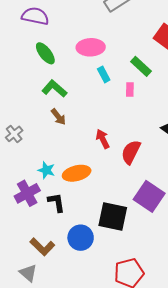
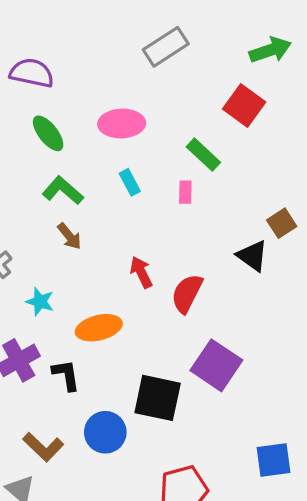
cyan rectangle: (104, 74) -> (130, 182), moved
cyan star: (46, 170) -> (40, 302), moved

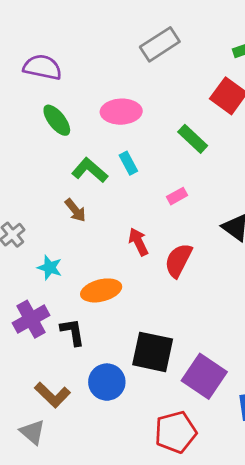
green L-shape: (63, 191) -> (90, 170), moved
pink rectangle: (185, 192) -> (177, 196), moved, turned 60
purple square: (216, 365) -> (204, 376), moved

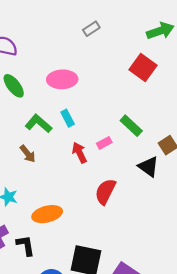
gray rectangle: (160, 44) -> (91, 29), size x0.6
green rectangle: (193, 139) -> (131, 126), moved
red arrow: (138, 242) -> (79, 153), moved

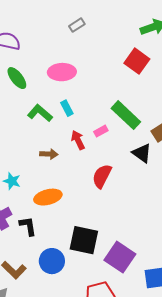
gray rectangle: (91, 29) -> (77, 25), moved
green rectangle: (131, 126) -> (126, 115), size x1.4
brown arrow: (28, 154) -> (49, 154), moved, turned -48

